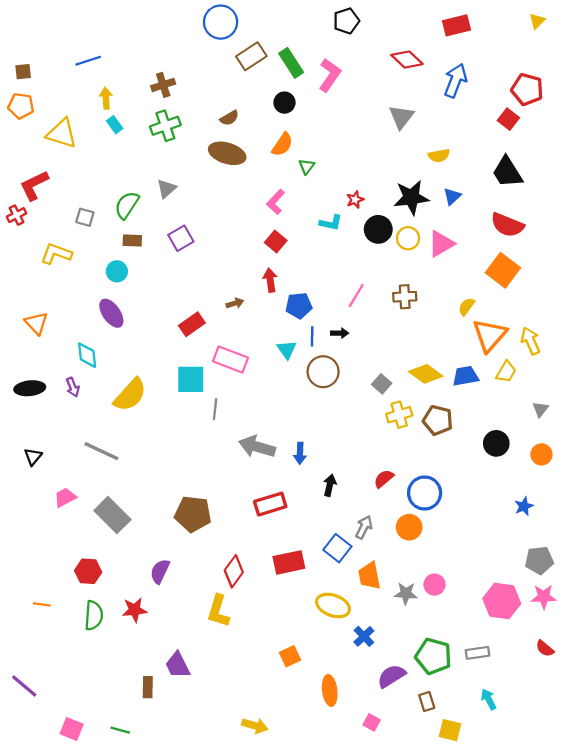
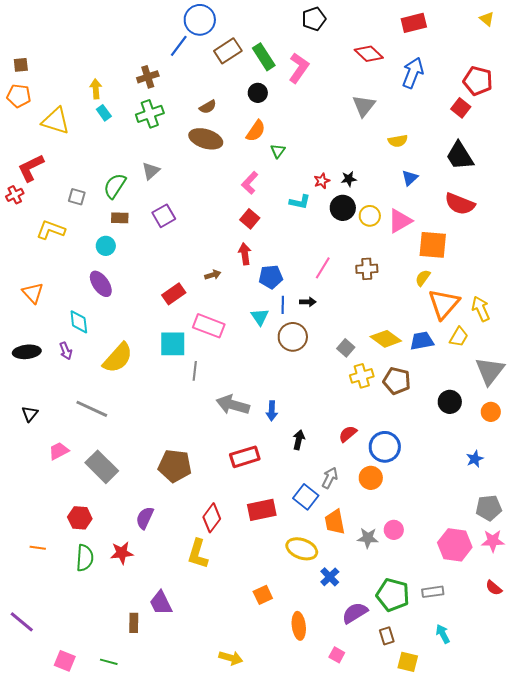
yellow triangle: (537, 21) -> (487, 19), turned -35
blue line: (88, 61) -> (179, 46), moved, turned -35
black star: (411, 197) -> (349, 179), moved, size x0.5
orange square: (503, 270) -> (433, 245), moved, turned -32
gray triangle: (540, 409) -> (490, 371), size x2.0

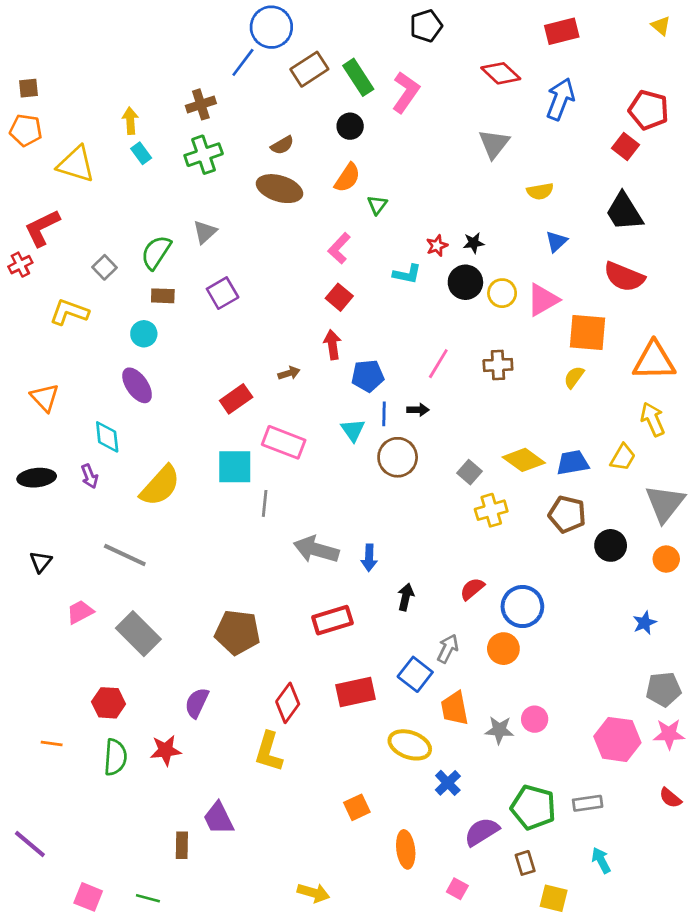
gray square: (77, 197) -> (104, 267), turned 30
orange triangle: (444, 304) -> (654, 361), moved, turned 48
brown pentagon: (397, 381) -> (567, 514), moved

